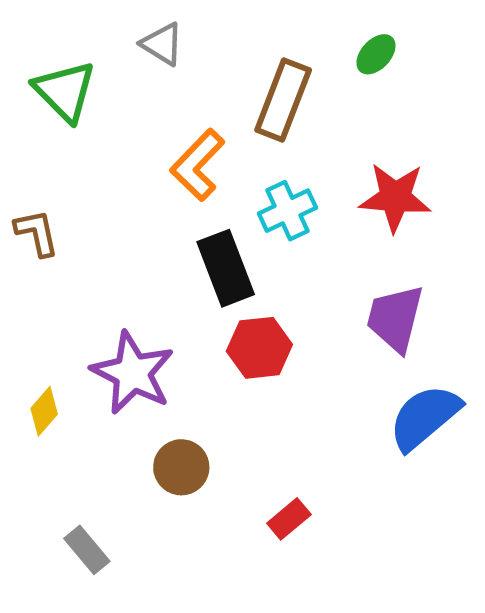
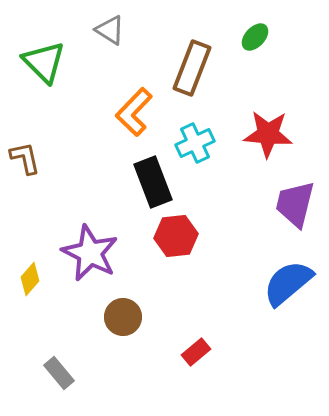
purple trapezoid: (395, 318) -> (295, 204), moved

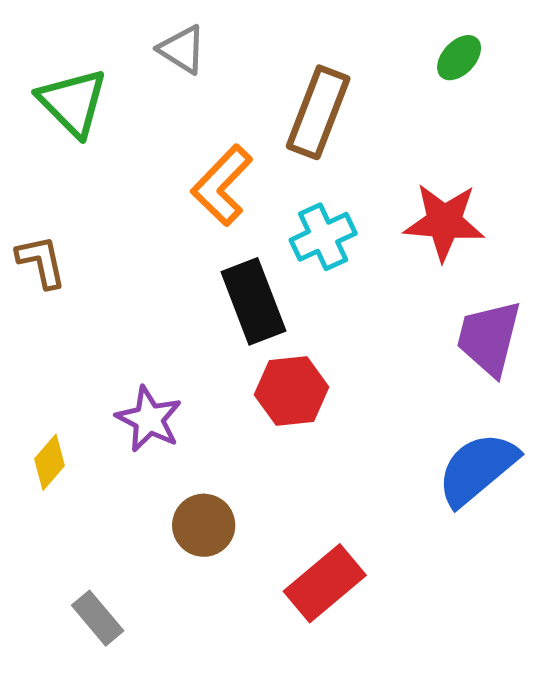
green ellipse: (255, 37) -> (459, 58), moved
purple star: (90, 253) -> (149, 419), size x0.7
red rectangle: (196, 352) -> (325, 583), size x1.6

